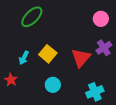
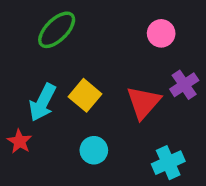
pink circle: (101, 19) -> (161, 33), moved
cyan arrow: (24, 58) -> (42, 102), size x1.5

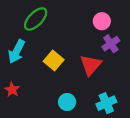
purple cross: (184, 85) -> (111, 44), moved
cyan arrow: (42, 102) -> (17, 52), moved
cyan circle: (94, 150) -> (67, 102), moved

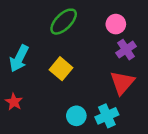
green ellipse: (36, 19) -> (64, 22), moved
red triangle: (91, 65) -> (122, 83), moved
cyan cross: (106, 103) -> (107, 116), moved

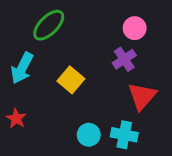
green ellipse: (64, 22) -> (49, 25), moved
purple cross: (126, 50) -> (124, 59), moved
cyan cross: (107, 116) -> (124, 135), turned 35

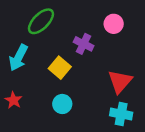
purple cross: (124, 59) -> (84, 44), moved, turned -30
cyan circle: (89, 135) -> (62, 104), moved
cyan cross: (124, 135) -> (121, 114), moved

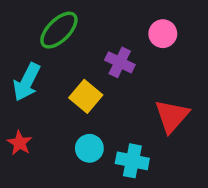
cyan cross: (121, 114) -> (132, 161), moved

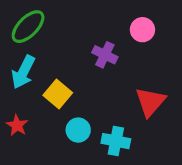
green ellipse: (59, 30) -> (28, 27), moved
yellow square: (86, 96) -> (58, 94), moved

